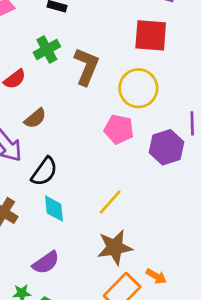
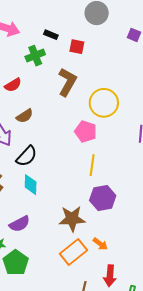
red square: (151, 35) -> (77, 47), moved, size x0.6
green cross: (47, 50) -> (35, 56), moved
purple hexagon: (166, 147) -> (103, 198), moved
yellow line: (110, 202) -> (92, 165), moved, turned -40

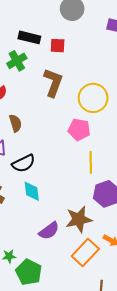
black rectangle: (51, 35) -> (29, 37), size x1.5
brown semicircle: (25, 116) -> (15, 123), turned -66
black semicircle: (27, 156) -> (24, 163), turned 30
purple semicircle: (20, 224) -> (49, 231), moved

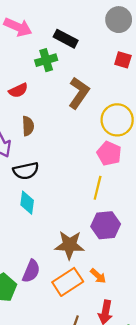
red square: (58, 46) -> (123, 60), moved
pink pentagon: (79, 130) -> (109, 154), moved
purple semicircle: (49, 231) -> (31, 271), moved, turned -45

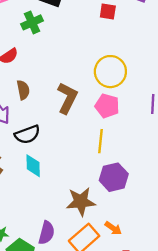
brown L-shape: (79, 93) -> (67, 98), moved

